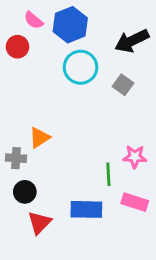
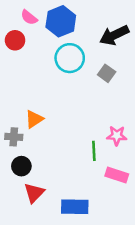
blue rectangle: (86, 209) -> (75, 207), moved

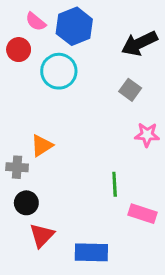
cyan circle: (70, 58) -> (59, 71), moved
pink star: (117, 136) -> (147, 135), moved

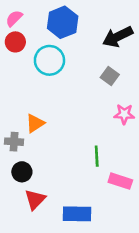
pink semicircle: (36, 22) -> (14, 18), moved, turned 96

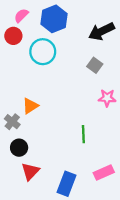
pink semicircle: (14, 18) -> (21, 16), moved
gray cross: (14, 142) -> (12, 122), turned 35
pink rectangle: (120, 181) -> (104, 172), moved, turned -42
blue rectangle: (77, 214) -> (66, 184), turned -70

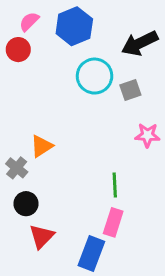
cyan circle: (43, 52) -> (95, 76), moved
gray square: (95, 65) -> (130, 90), turned 35
pink rectangle: (104, 172) -> (113, 222), moved, turned -48

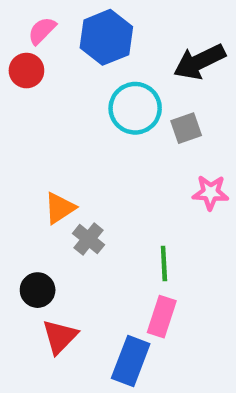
gray cross: (17, 168) -> (89, 239), moved

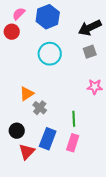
cyan circle: (135, 108) -> (50, 54), moved
gray square: (186, 128) -> (90, 52), moved
blue rectangle: (131, 361) -> (48, 139), moved

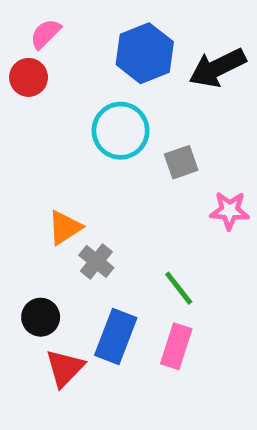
blue hexagon: (48, 17) -> (145, 53), moved
gray square: (90, 52) -> (181, 162), moved
green line: (74, 119) -> (179, 288), turned -35

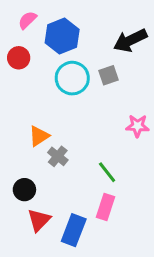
blue hexagon: (145, 53) -> (62, 36), moved
red circle: (29, 77) -> (19, 58), moved
gray square: (181, 162) -> (108, 75), moved
blue rectangle: (116, 337) -> (74, 230), moved

